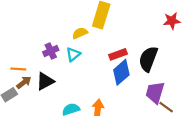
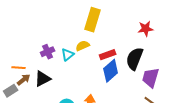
red star: (172, 21) -> (146, 29), moved
yellow semicircle: (80, 33) -> (83, 46), moved
purple trapezoid: (155, 93) -> (151, 78), moved

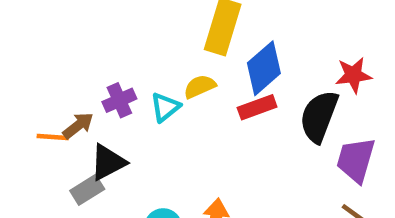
red star: (146, 29) -> (353, 75), moved
blue diamond: (111, 71) -> (264, 68), moved
brown arrow: (24, 80) -> (78, 126), moved
gray rectangle: (11, 91) -> (87, 190), moved

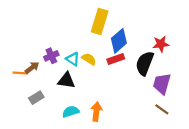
yellow semicircle: (200, 87) -> (89, 59), moved, turned 56
cyan triangle: (165, 107) -> (73, 59), turned -48
black triangle: (108, 162) -> (66, 80), moved, turned 36

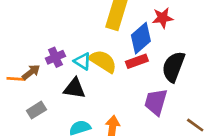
red star: (161, 44) -> (163, 18), moved
yellow semicircle: (89, 59) -> (103, 61), size x1.5
purple trapezoid: (162, 84) -> (156, 102), moved

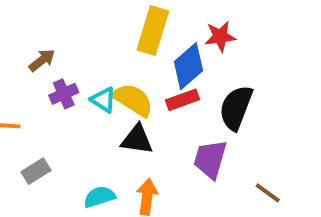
brown arrow: (31, 72) -> (42, 60), moved
black triangle: (74, 88) -> (137, 139), moved

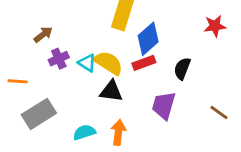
red star: (220, 36) -> (215, 26), moved
black semicircle: (236, 108) -> (182, 69), size x0.7
gray rectangle: (36, 171) -> (39, 114), size x1.6
brown line: (268, 193) -> (219, 112), moved

